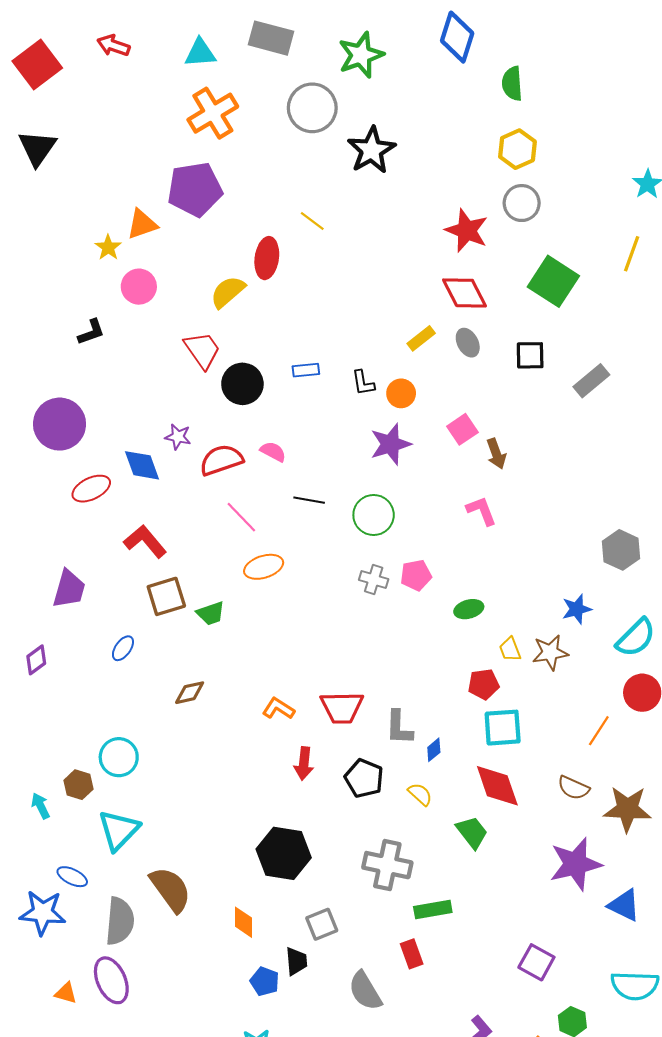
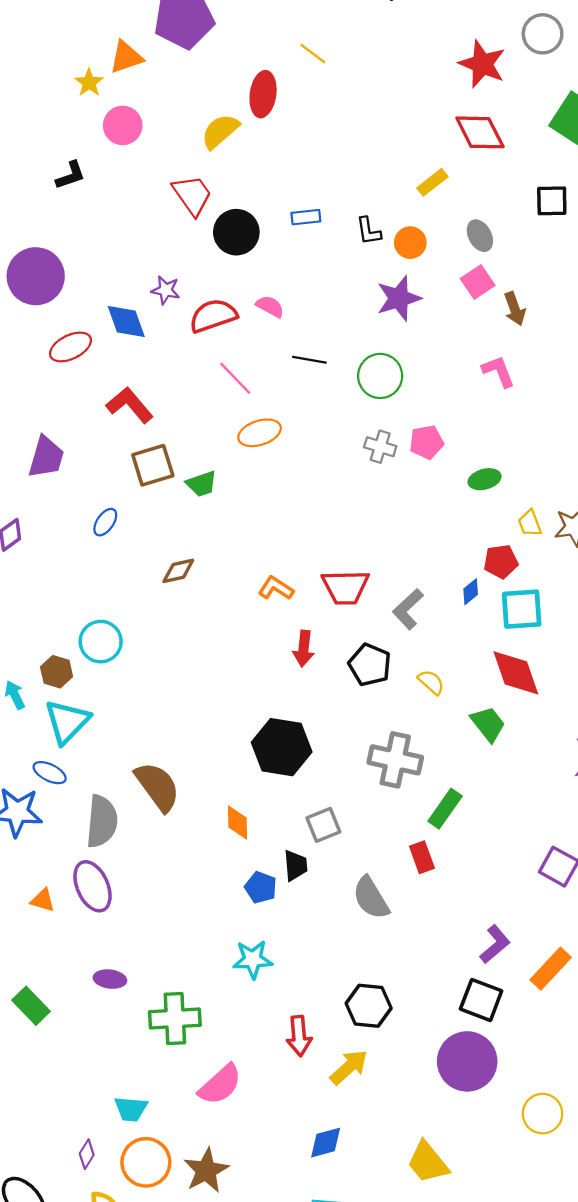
gray ellipse: (468, 343) -> (480, 236), moved
gray L-shape: (399, 728) -> (408, 609), turned 45
blue diamond: (434, 750) -> (471, 592), moved
cyan triangle: (119, 830) -> (67, 722), moved
green rectangle: (433, 909) -> (445, 809), turned -45

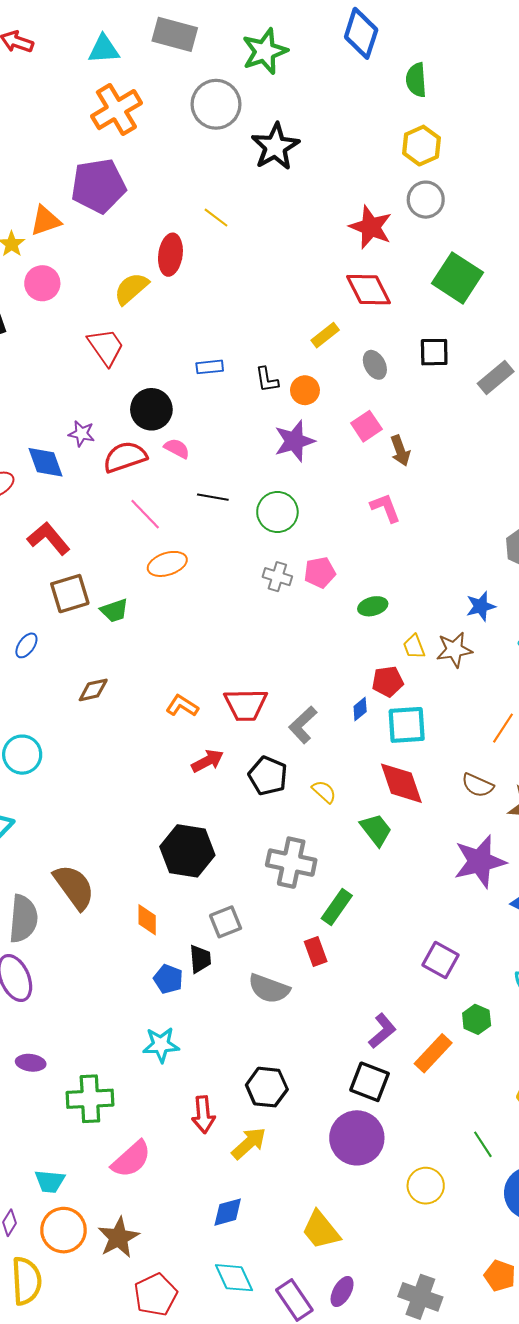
black circle: (236, 232) -> (151, 409), moved
gray ellipse: (480, 236) -> (375, 365), moved
red arrow: (304, 649) -> (208, 761), turned -124
gray semicircle: (371, 898) -> (269, 989), turned -39

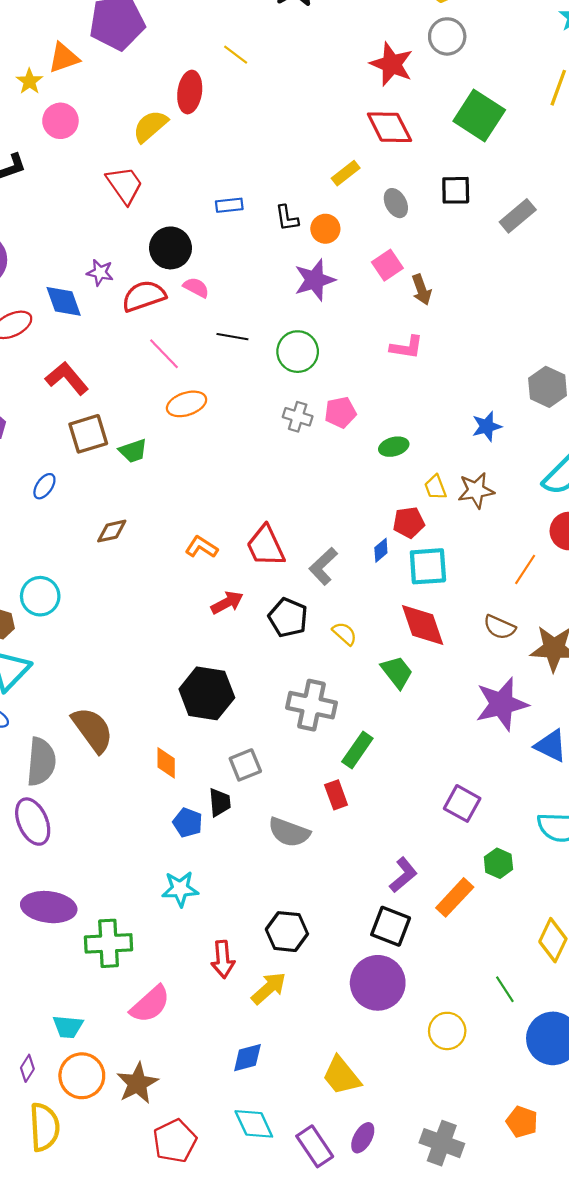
pink L-shape: (385, 508) -> (407, 347), turned 120
blue star: (481, 606) -> (487, 426), moved
red trapezoid: (246, 705) -> (266, 546), turned 66
purple ellipse: (31, 1063) -> (49, 907), size x1.8

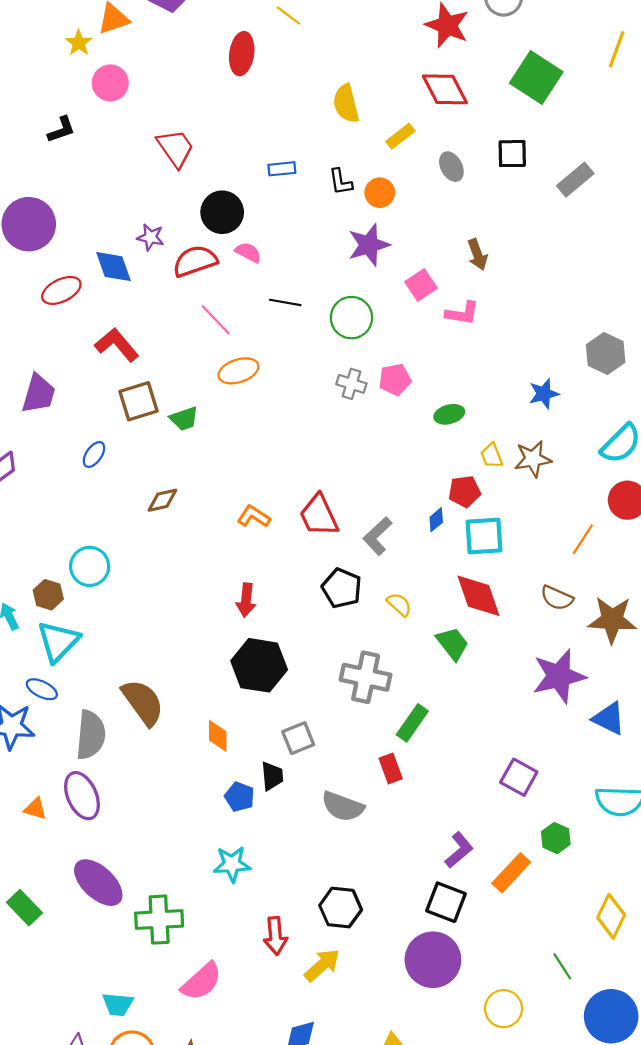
yellow semicircle: (150, 126) -> (346, 104), moved, turned -63
pink square: (387, 265) -> (421, 285), moved
red arrow: (227, 603) -> (246, 600), moved, turned 124
purple ellipse: (49, 907) -> (98, 883), turned 36

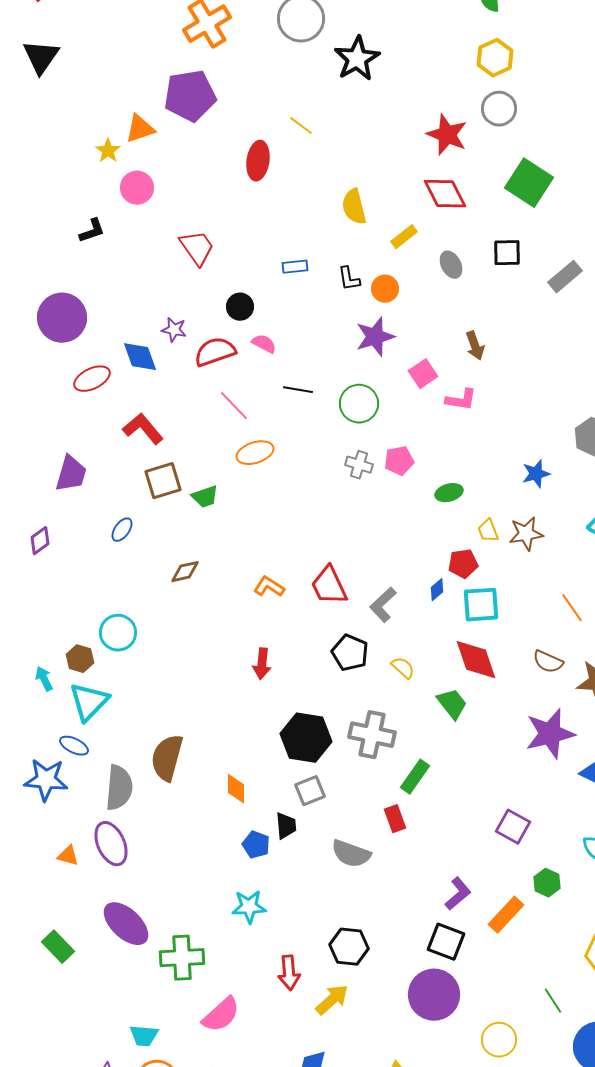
black circle: (222, 212) -> (240, 307), size x0.7
orange line: (583, 539) -> (572, 608), turned -68
black hexagon: (259, 665) -> (306, 738), moved
brown semicircle: (143, 702) -> (167, 758), turned -129

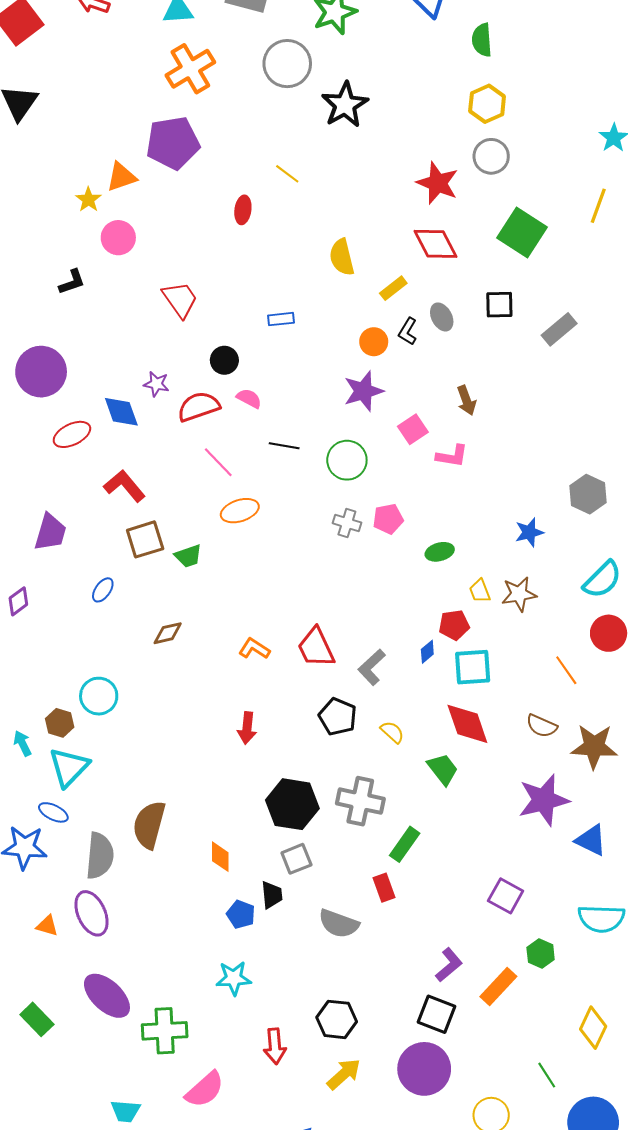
red ellipse: (258, 161) -> (243, 210), size x0.7
black L-shape: (349, 279) -> (408, 331), moved, turned 40
yellow arrow: (332, 1000) -> (344, 1074), moved

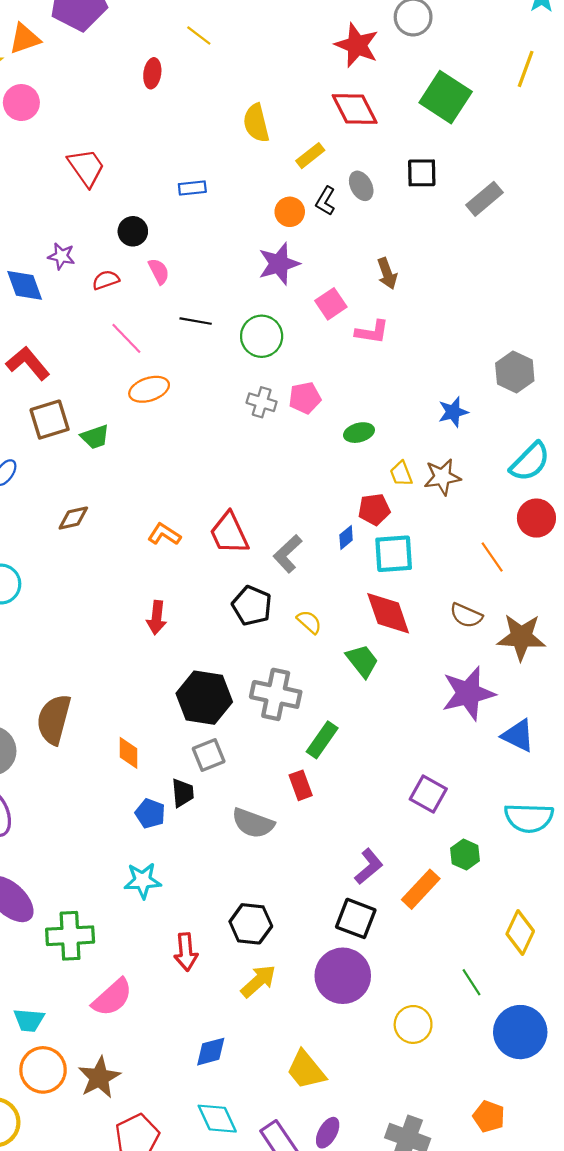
pink semicircle: (249, 398) -> (159, 271), turned 35
red semicircle: (199, 407) -> (106, 280), size x0.6

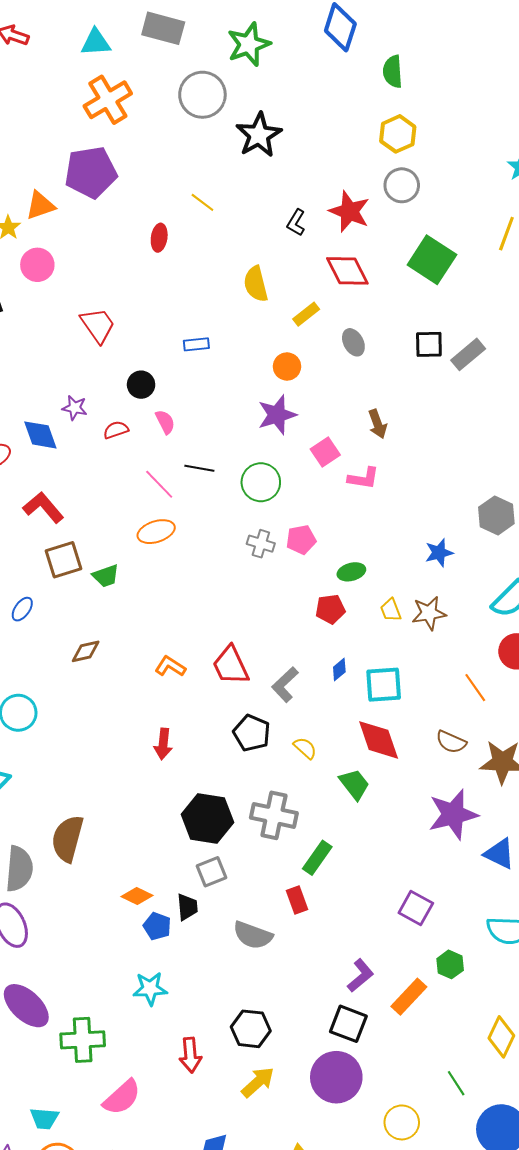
black square: (422, 173) -> (429, 344), moved
black L-shape: (325, 201) -> (296, 223), moved
pink line: (126, 338) -> (159, 484), moved
red pentagon: (374, 509) -> (330, 609), moved
orange diamond: (129, 753) -> (137, 896), moved, turned -64

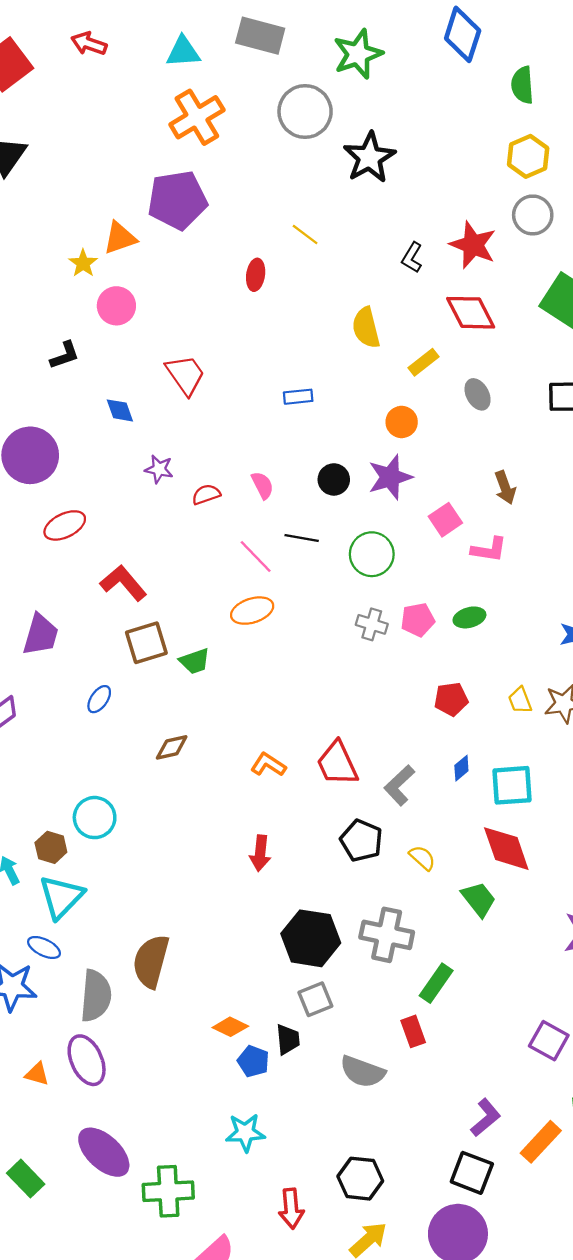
black circle: (141, 385) -> (334, 479), moved
blue diamond: (40, 435) -> (120, 410), moved, size x0.7
green ellipse: (351, 572) -> (469, 617), moved

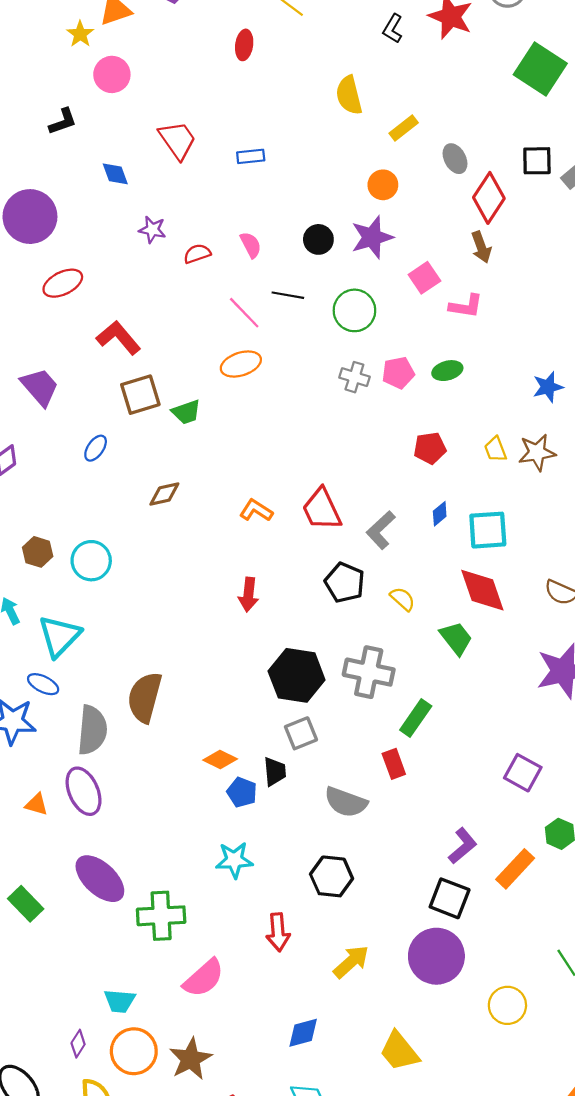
red diamond: (471, 313) -> (489, 198), moved, turned 60
blue rectangle: (298, 397) -> (251, 156), moved
purple trapezoid: (41, 635) -> (40, 387), turned -57
brown hexagon: (51, 847) -> (38, 552), moved
black hexagon: (360, 1179) -> (332, 876), moved

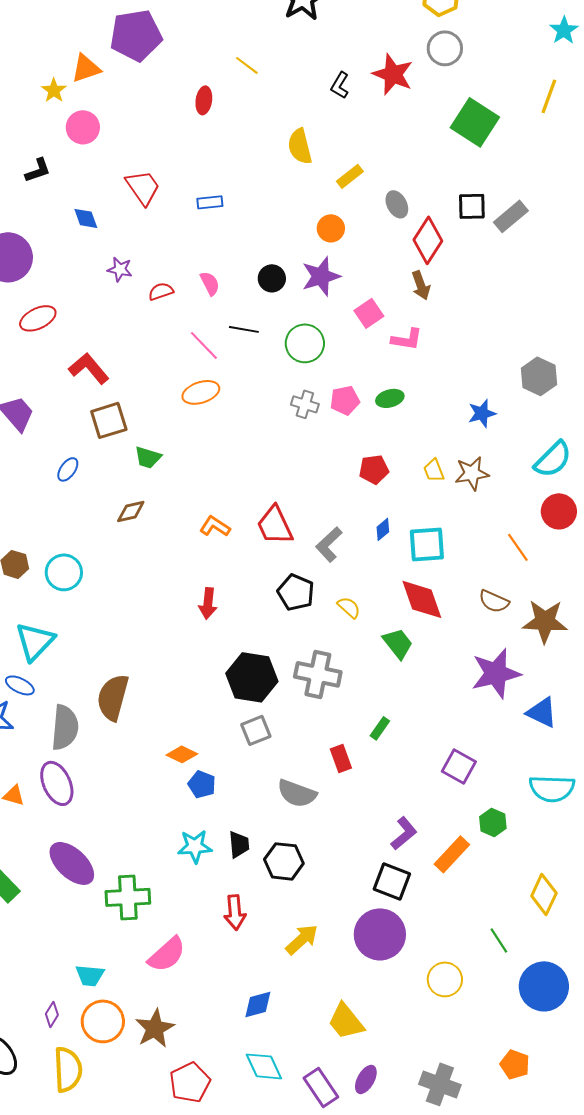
green trapezoid: (186, 412) -> (148, 457), moved, turned 36
green rectangle: (416, 718) -> (380, 728), moved, size x0.7
black trapezoid: (275, 772) -> (239, 844), moved

